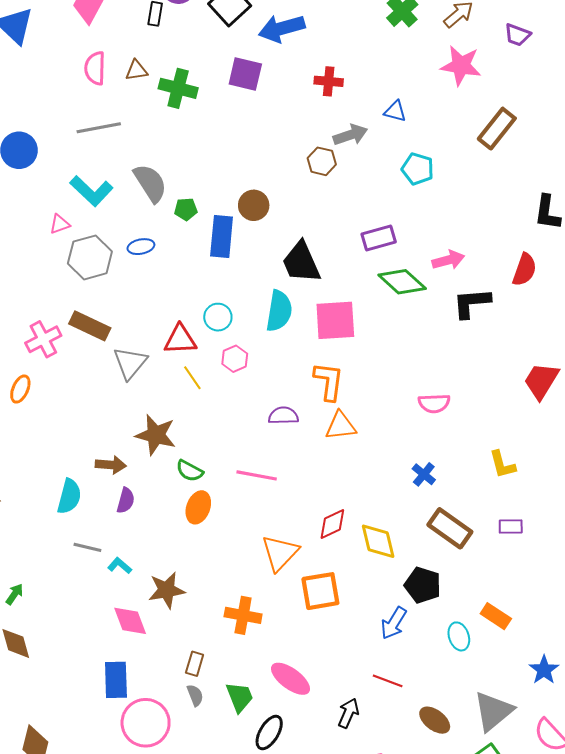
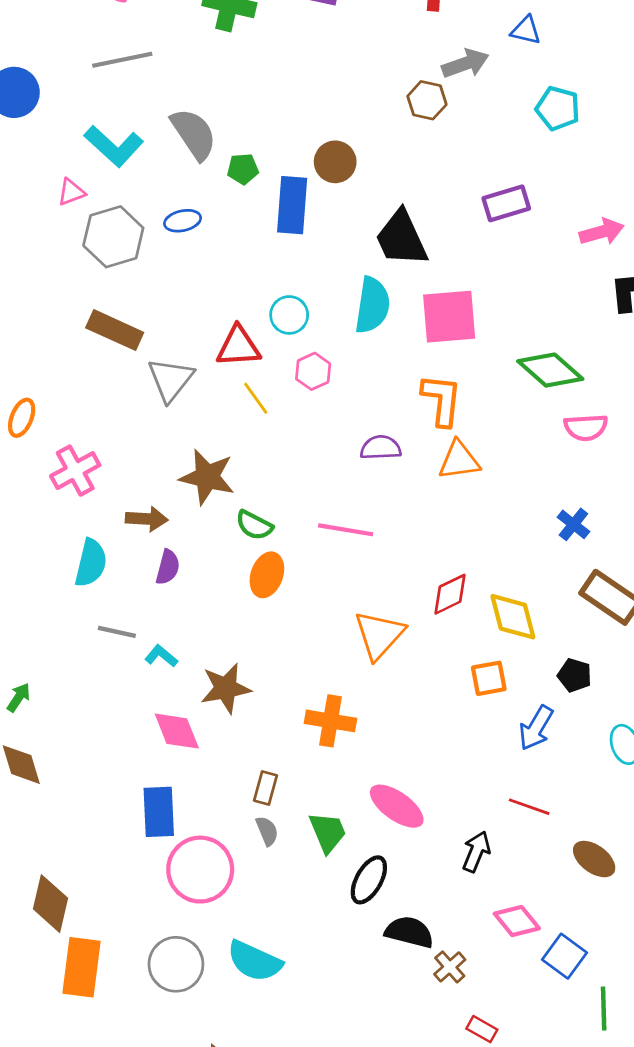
green diamond: (402, 282) -> (550, 370), moved
pink cross: (43, 339) -> (75, 471), moved
black pentagon: (423, 585) -> (575, 675), size x0.7
orange square: (320, 591) -> (489, 678), moved, size x0.7

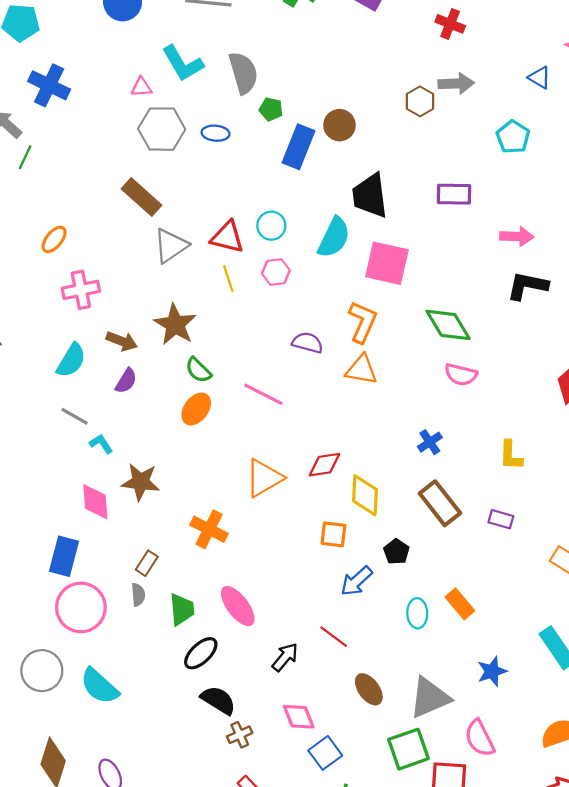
blue triangle: (526, 30) -> (540, 78), moved

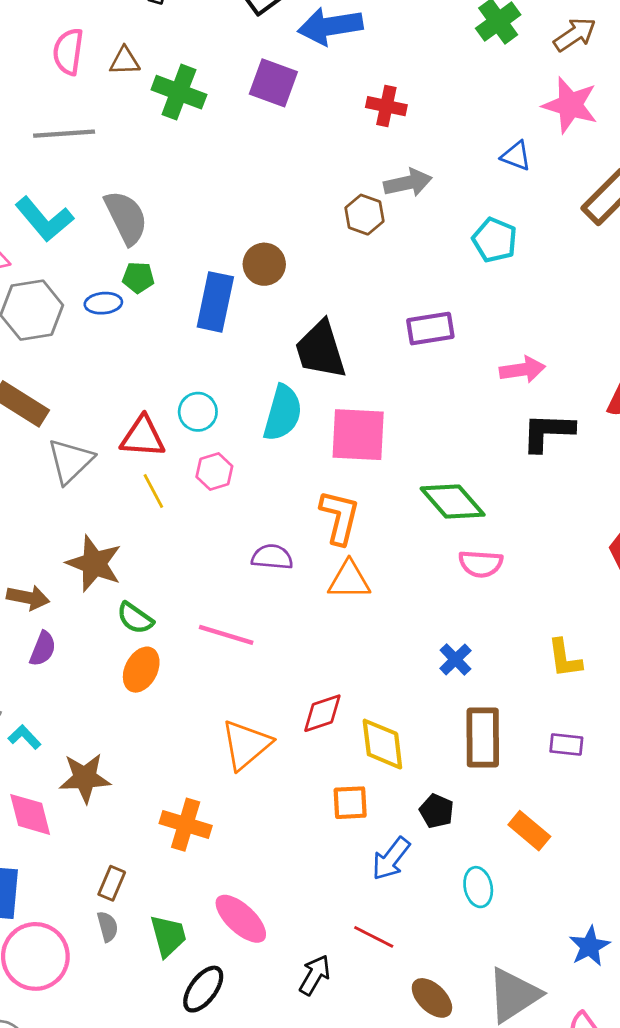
green pentagon: (271, 109) -> (138, 277), moved
brown rectangle: (440, 503) -> (483, 737), turned 48
orange rectangle: (460, 604) -> (529, 831), moved

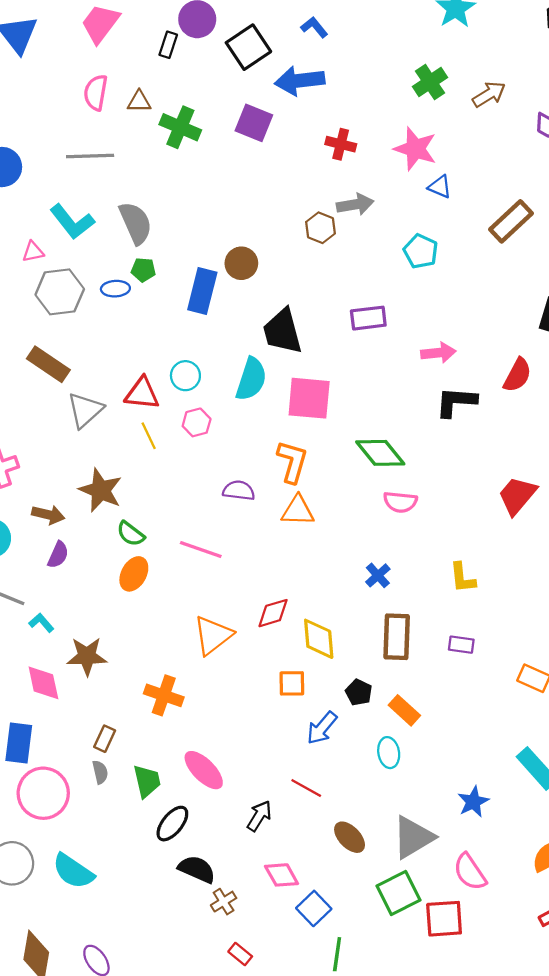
pink star: (570, 105) -> (415, 149), moved
orange rectangle: (529, 831) -> (404, 710), moved

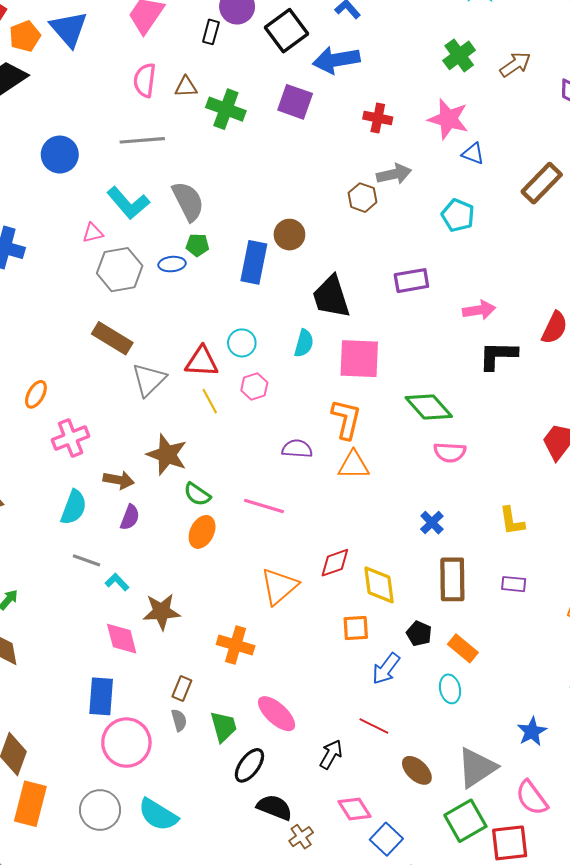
cyan semicircle: (251, 379) -> (304, 343), size x0.7

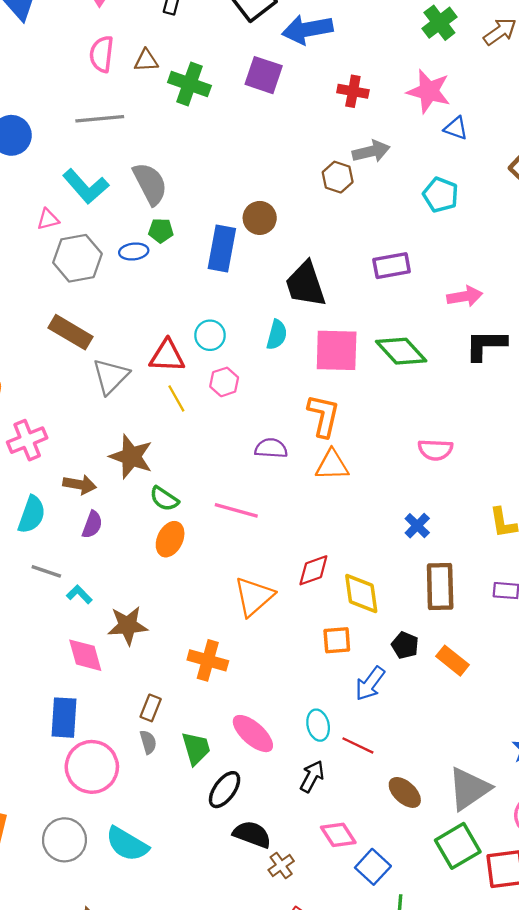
green diamond: (429, 407) -> (401, 351), moved
cyan ellipse: (450, 689) -> (318, 725), moved

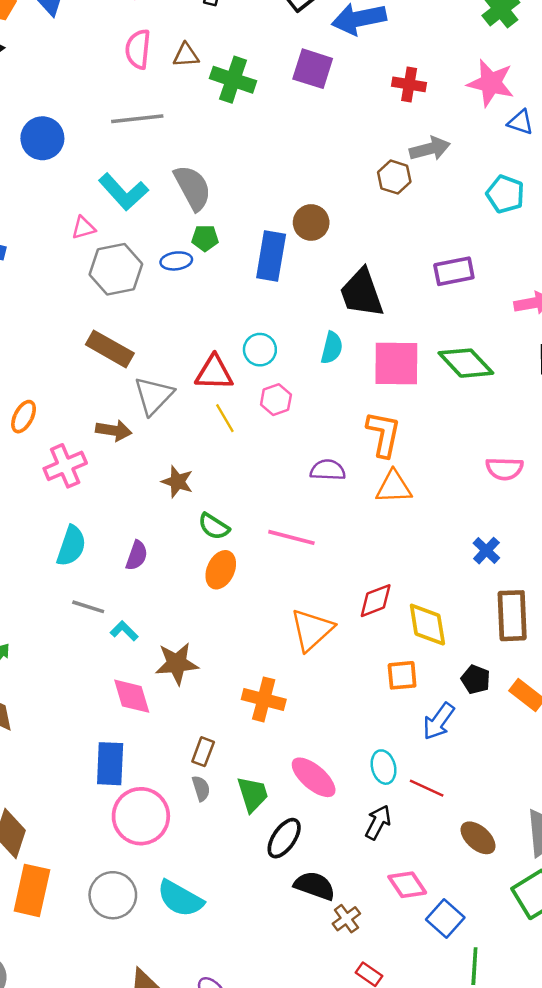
brown star: (131, 457) -> (177, 482), size x0.7
brown arrow: (80, 485) -> (114, 430), moved

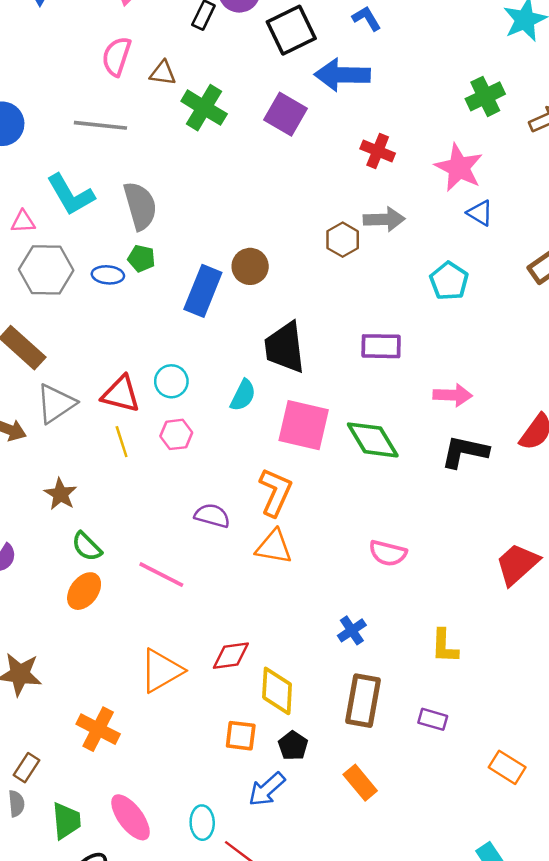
black pentagon: (476, 679) -> (293, 746), moved

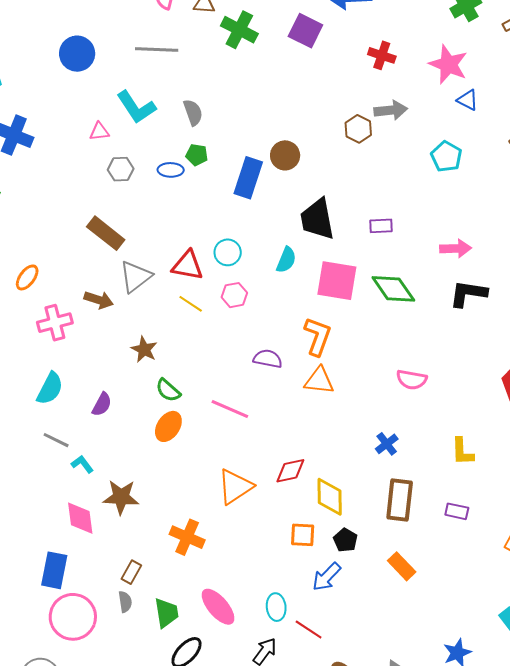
gray semicircle: (140, 206) -> (193, 112), size x0.7
gray hexagon: (46, 270) -> (121, 169), size x0.6
purple rectangle: (381, 346) -> (381, 226), moved, size x0.7
yellow line: (122, 442) -> (191, 304), turned -35

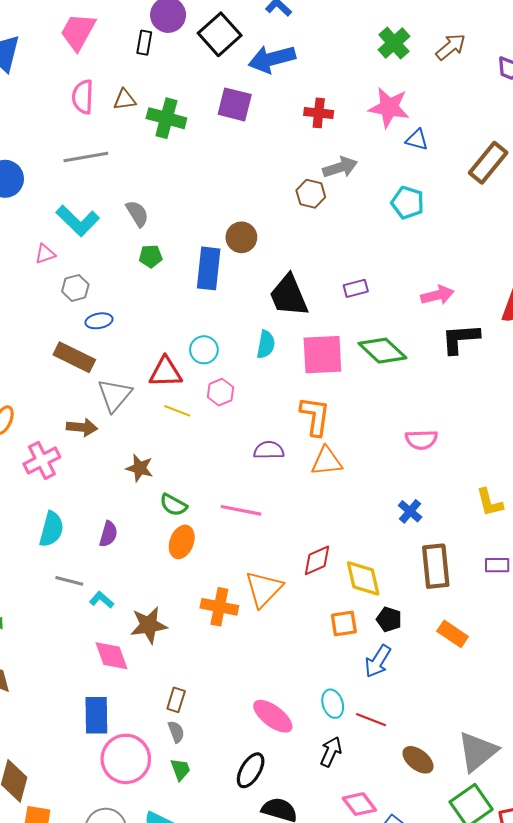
blue ellipse: (171, 170) -> (99, 321), moved
orange cross: (187, 537) -> (219, 607), moved
green trapezoid: (166, 613) -> (180, 769), moved, size x0.7

